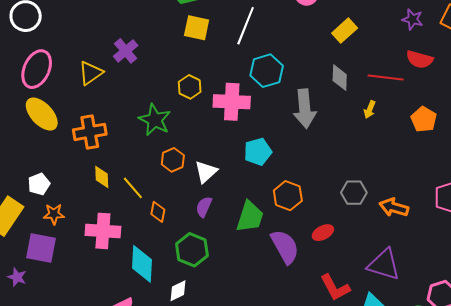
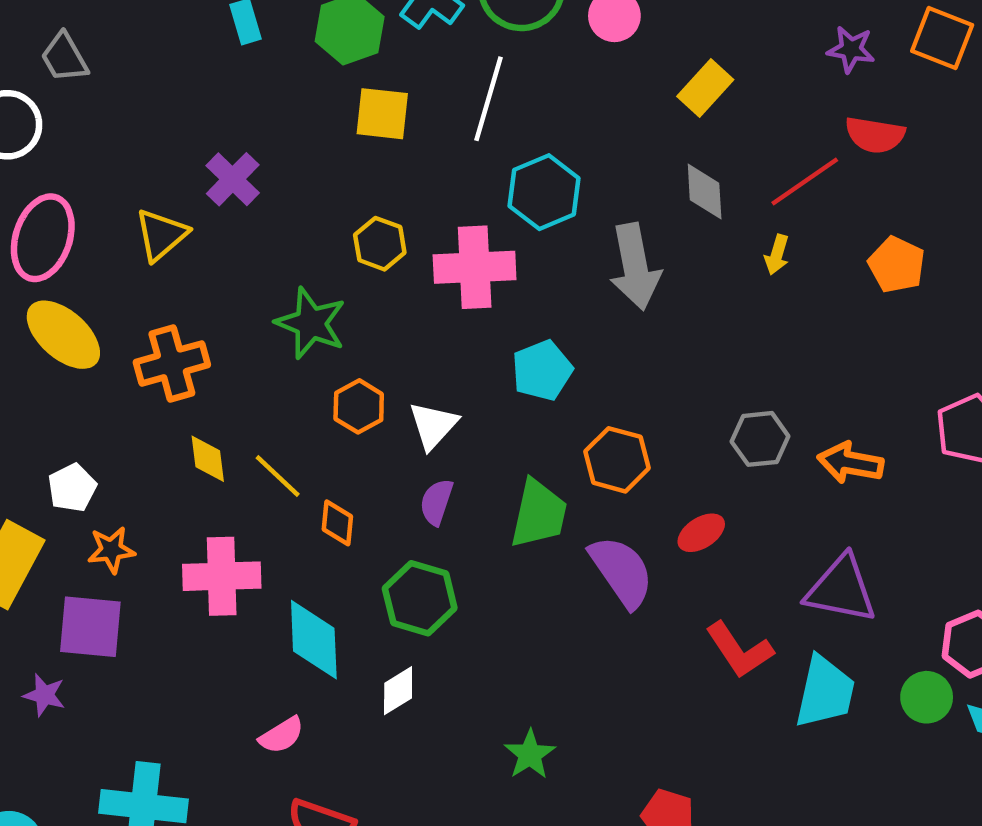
red line: (386, 77) -> (805, 182), turned -36

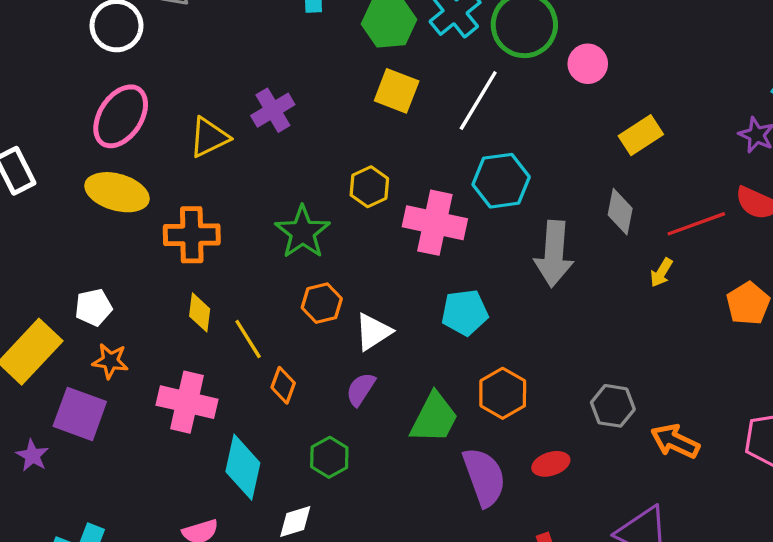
yellow ellipse: (63, 335) -> (117, 192), turned -40
green hexagon: (420, 598) -> (329, 457), size x0.7

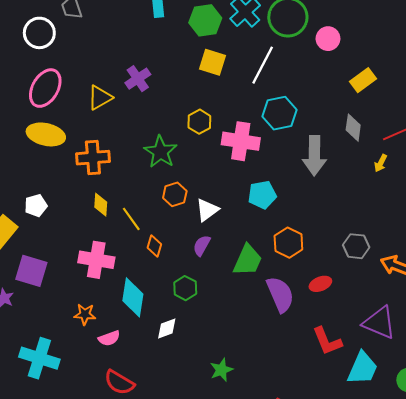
orange star: (110, 361) -> (85, 314), moved

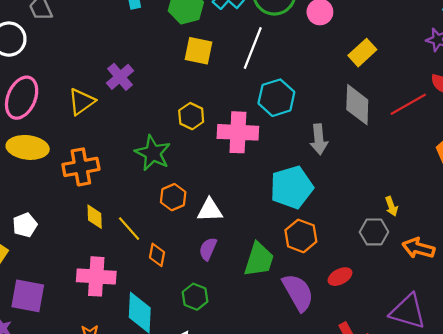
gray diamond: (353, 128) -> (357, 105), size x1.4
gray arrow: (314, 156) -> (319, 139), size x0.7
yellow arrow: (381, 163) -> (391, 206), moved, turned -42
cyan pentagon: (262, 195) -> (292, 187), moved, size x1.4
white triangle: (207, 210) -> (210, 210), turned 40

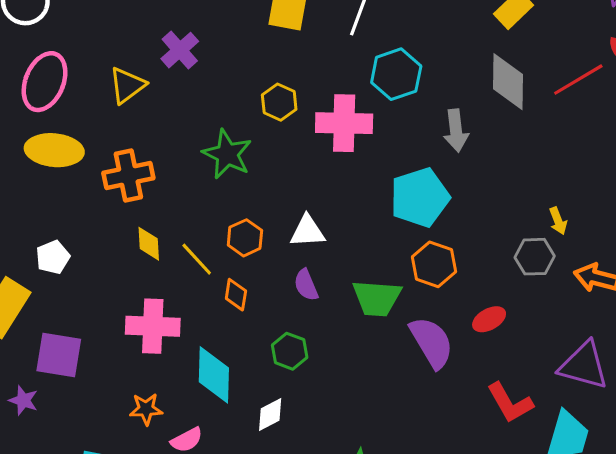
orange hexagon: (173, 197) -> (245, 238), moved
purple semicircle: (208, 249) -> (306, 285), turned -45
green trapezoid: (259, 260) -> (377, 298), turned 78

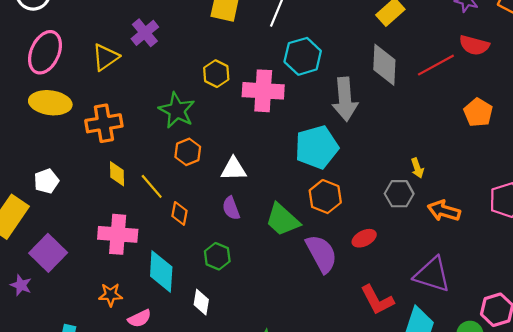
gray arrow: (456, 131) -> (345, 99), size x1.4
orange hexagon: (245, 238) -> (188, 152), moved
green trapezoid: (377, 298) -> (282, 220), turned 36
purple square: (59, 355) -> (48, 253), turned 33
white diamond: (270, 414) -> (201, 302), turned -55

